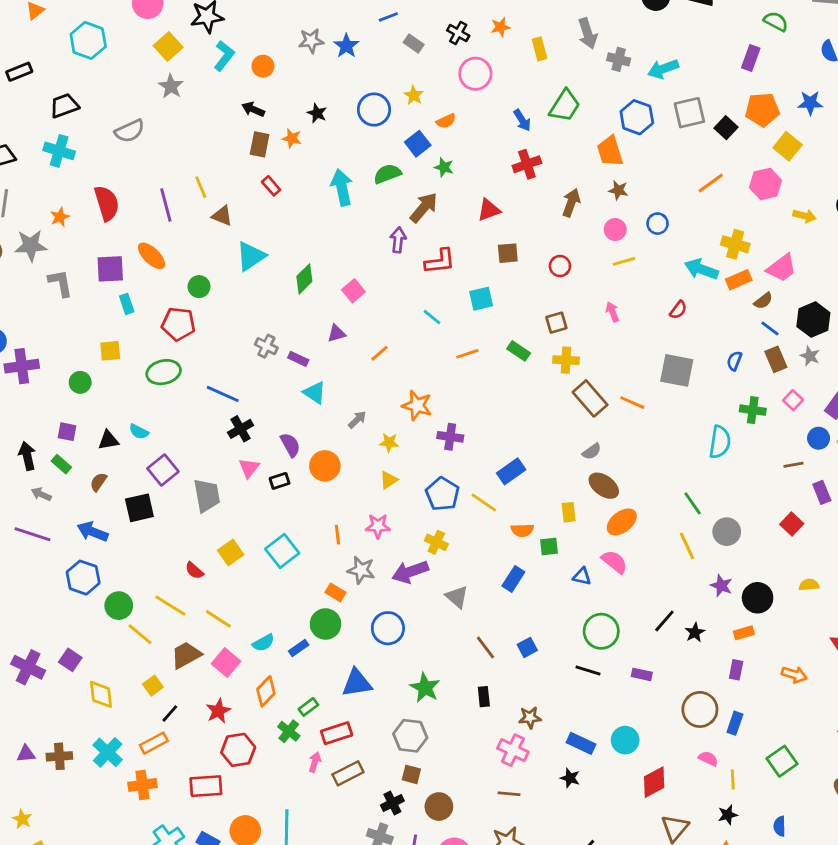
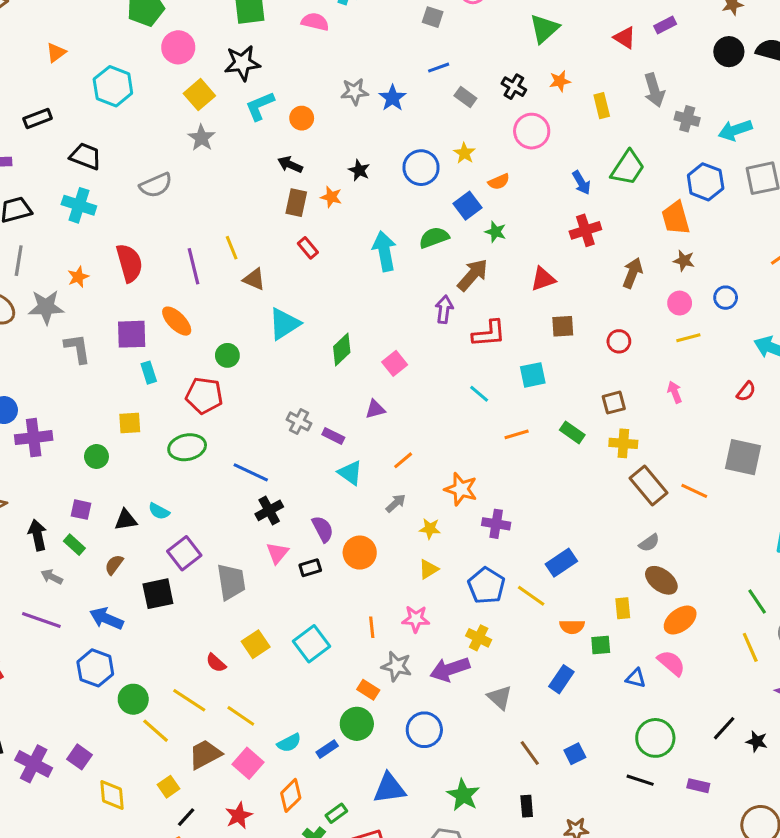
cyan L-shape: (224, 56) -> (260, 106), turned -152
black trapezoid: (64, 106) -> (86, 156), turned 40
orange line: (379, 353) -> (403, 460), moved
black star: (695, 632) -> (757, 741), turned -30

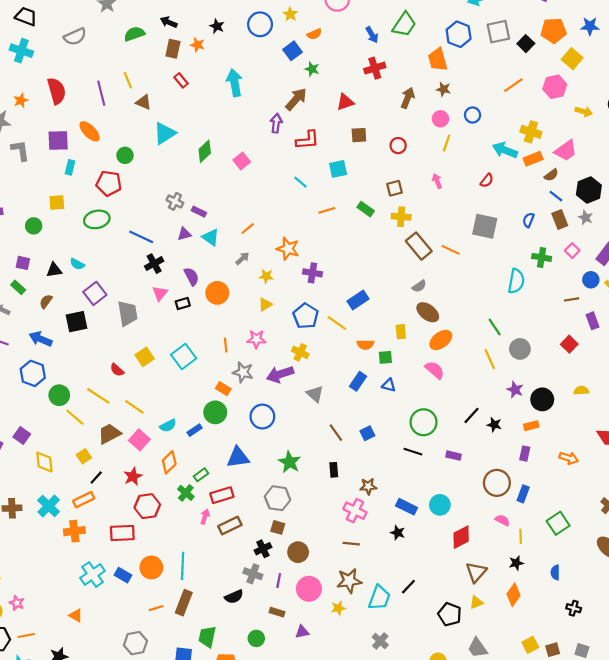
green semicircle: (434, 238) -> (134, 34), moved
yellow line: (688, 338) -> (447, 143), turned -56
cyan rectangle: (149, 373) -> (70, 167), turned 32
purple triangle: (375, 409) -> (184, 234), moved
blue triangle: (636, 678) -> (389, 385), moved

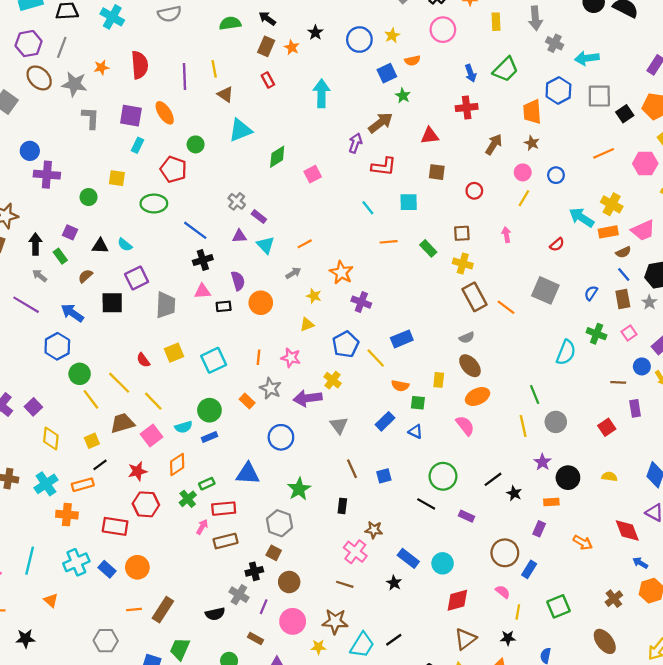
pink triangle: (160, 293) -> (203, 291), turned 35
green circle: (215, 412) -> (209, 410), moved
cyan line: (183, 566) -> (30, 561), moved

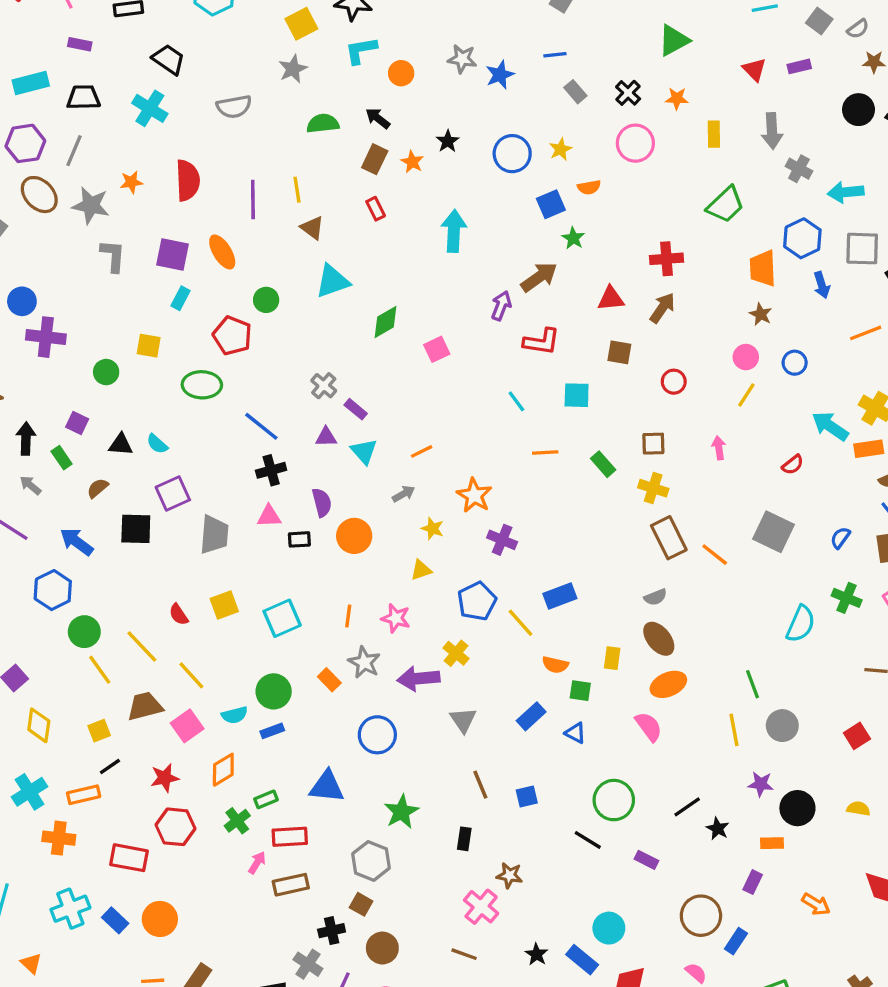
blue arrow: (471, 73) -> (822, 285), moved
brown arrow: (494, 144) -> (662, 308), moved
purple star: (542, 462) -> (761, 784), turned -30
blue rectangle: (408, 558) -> (582, 960), moved

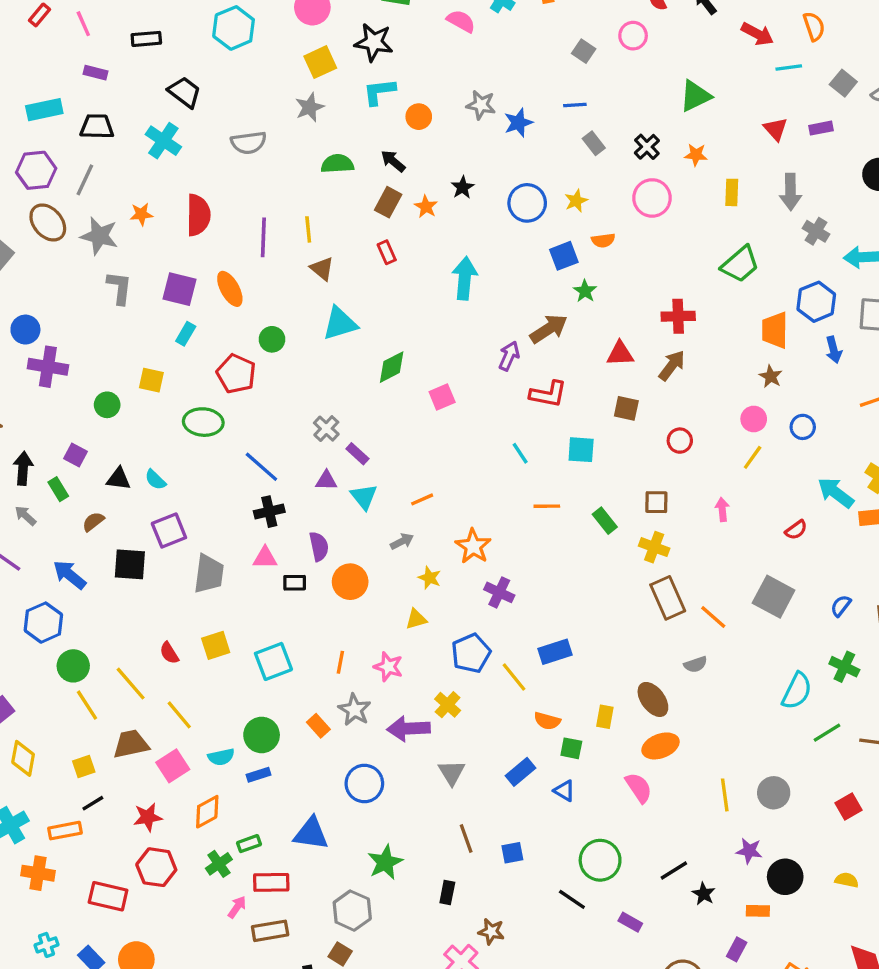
gray semicircle: (655, 597) -> (696, 664), moved
green line: (752, 684) -> (827, 733), moved, turned 76
cyan cross: (70, 909) -> (46, 945), size x0.6

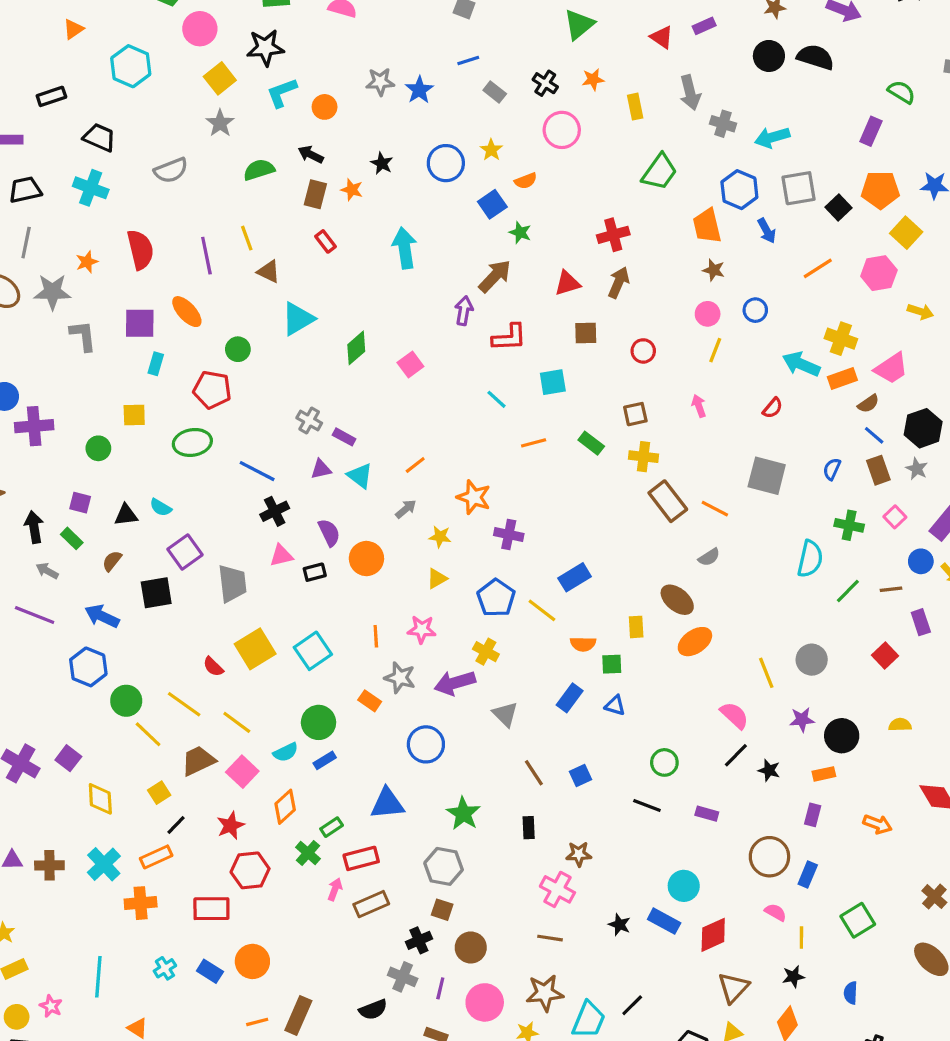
yellow square: (216, 645) -> (255, 649), size x1.4
pink semicircle: (639, 788) -> (734, 715), moved
green circle: (600, 860) -> (664, 762), size x0.7

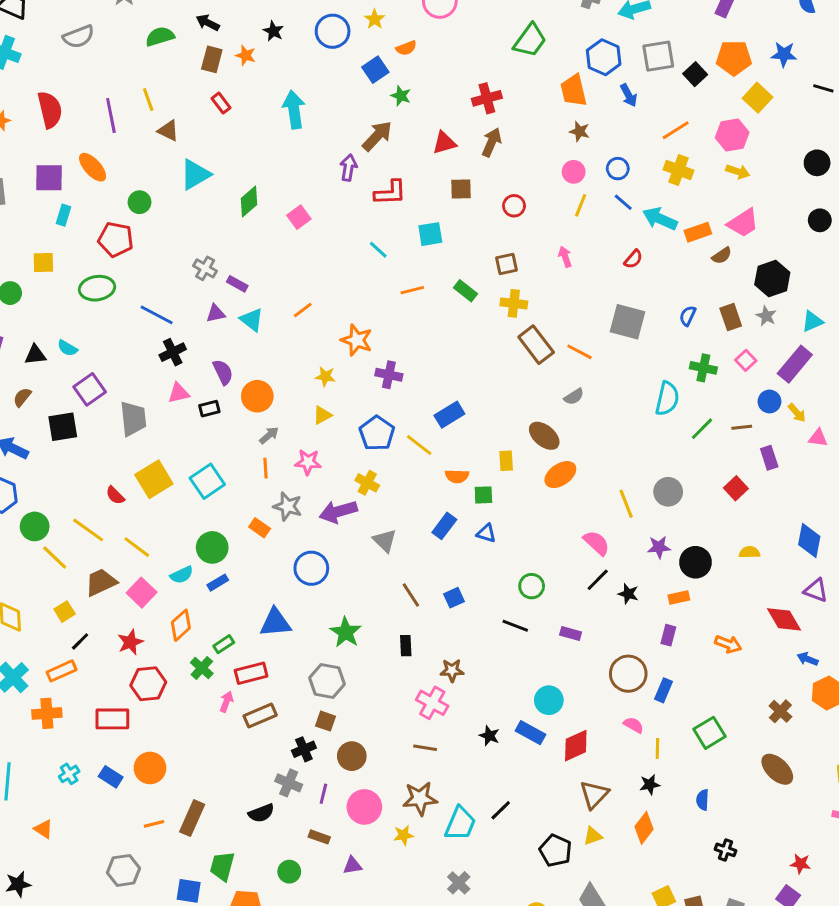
yellow arrow: (920, 312) -> (738, 172), moved
yellow cross: (841, 339) -> (679, 170), moved
blue line: (874, 435) -> (623, 202), moved
gray arrow: (406, 509) -> (269, 435), moved

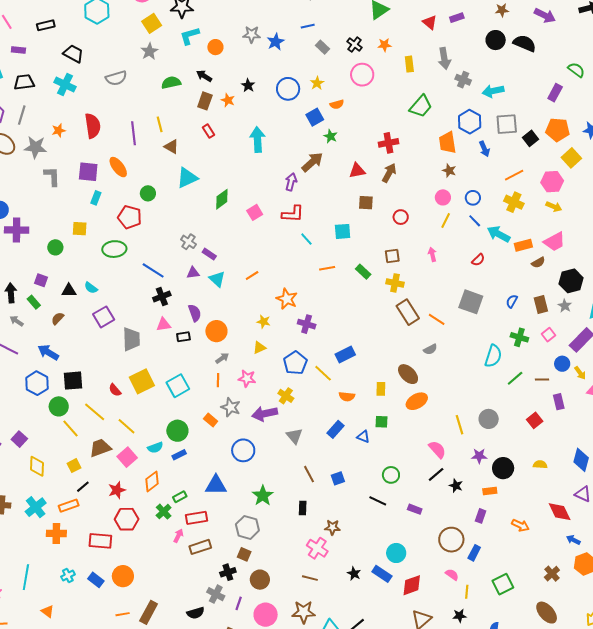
red L-shape: (390, 193) -> (293, 214), moved
black square: (63, 427) -> (73, 381), moved
green square: (483, 495) -> (382, 422), moved

